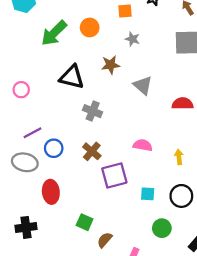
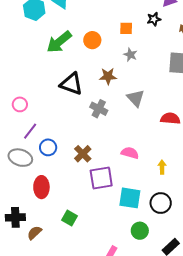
pink circle: (21, 90) -> (20, 104), moved
gray cross: (93, 111) -> (99, 109), moved
purple line: (32, 133) -> (30, 131), turned -30
cyan square: (148, 194) -> (130, 198), size x1.6
brown semicircle: (105, 240) -> (34, 233), moved

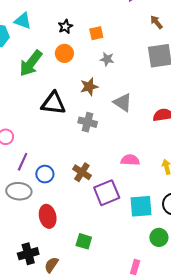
black star: (154, 19) -> (65, 27), moved

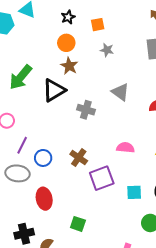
green arrow: (31, 63) -> (21, 77), moved
brown star: (89, 87) -> (69, 66), moved, turned -30
black triangle: (53, 103) -> (54, 90), turned -40
cyan square: (141, 206) -> (134, 192), size x0.7

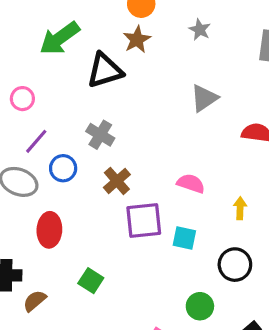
gray triangle: (120, 92) -> (204, 98), turned 36
gray cross: (86, 110) -> (100, 135), moved
cyan square: (134, 192) -> (184, 238), moved

